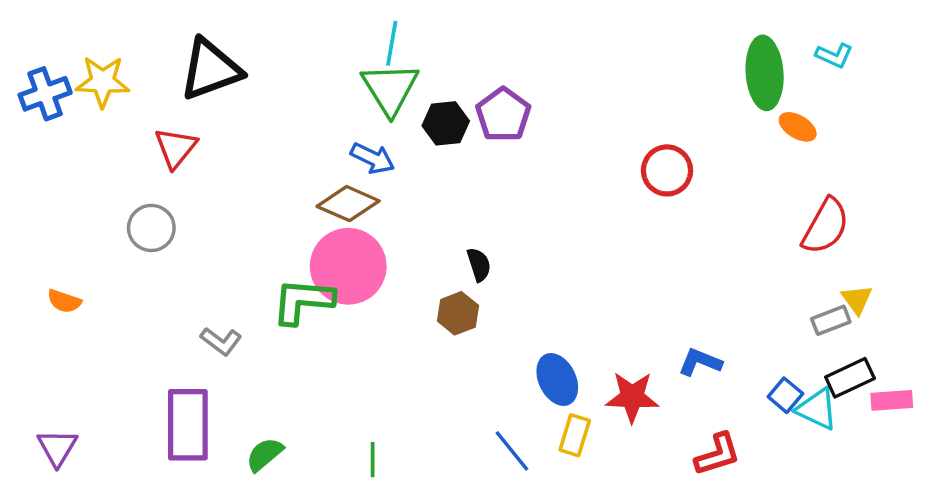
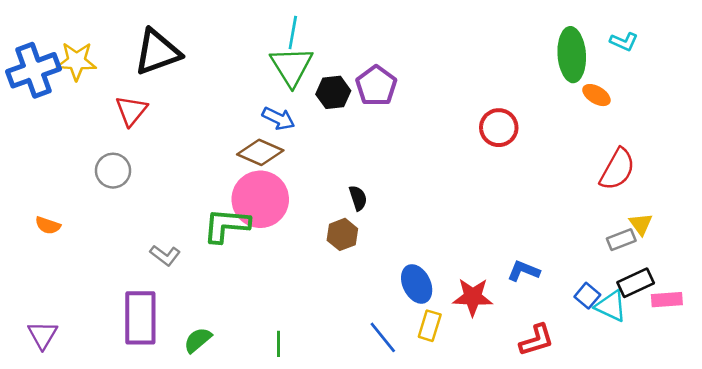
blue cross: (45, 94) -> (34, 70), size x1.4

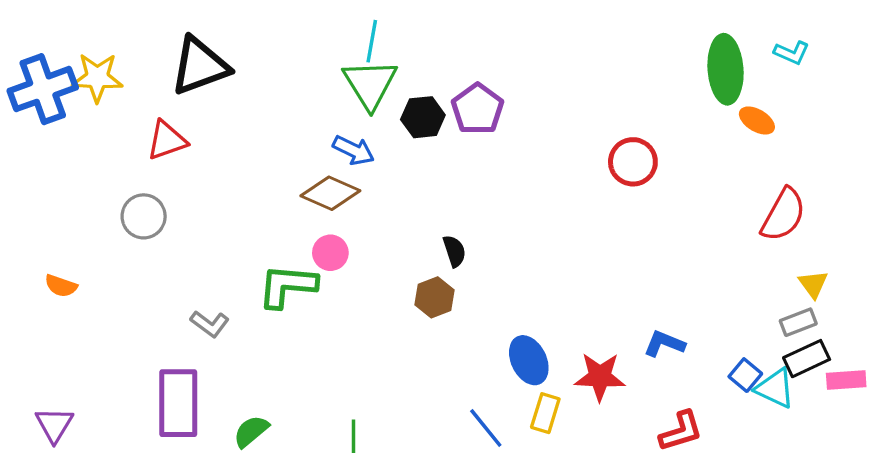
red triangle: (131, 111) -> (167, 140), turned 32
pink circle: (260, 199) -> (330, 253), size x0.5
gray rectangle: (621, 240) -> (798, 322), moved

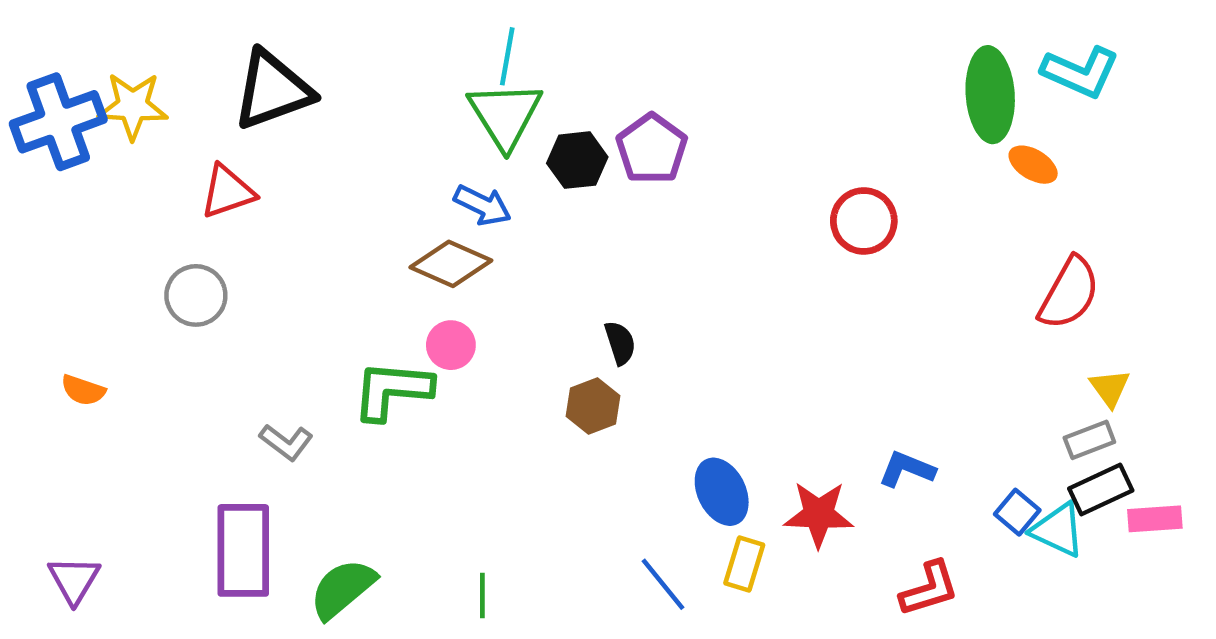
cyan L-shape: (792, 53) -> (1080, 72), size x1.6
green semicircle: (251, 431) -> (343, 589), size x1.4

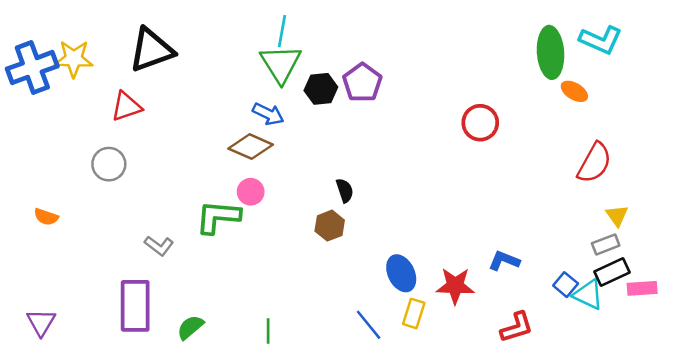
green semicircle: (343, 589) -> (190, 327), size x0.7

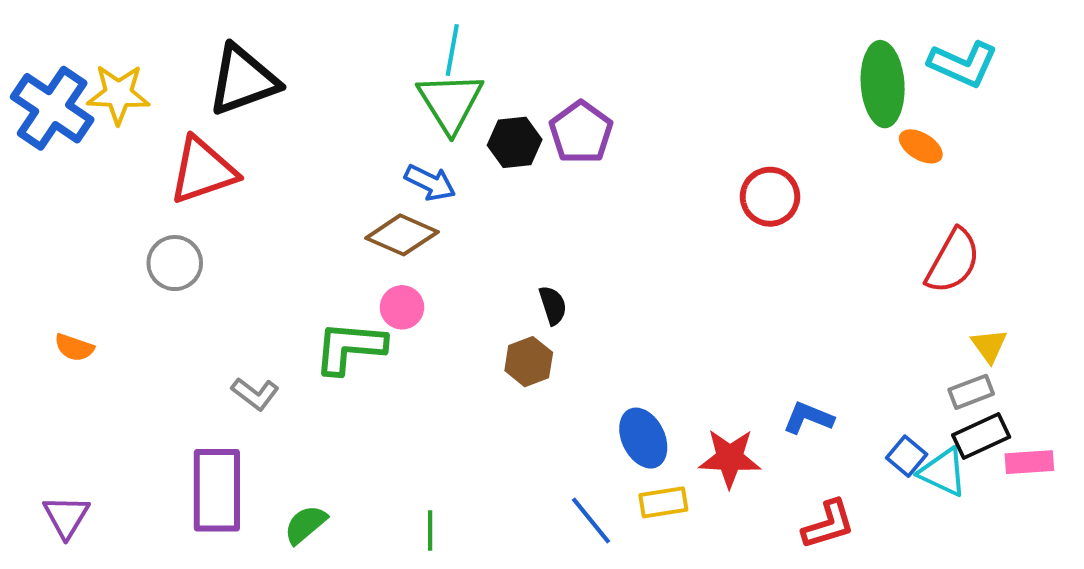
blue cross: (32, 68) -> (52, 108), turned -36
red triangle: (126, 106) -> (203, 171), size x1.4
yellow rectangle: (414, 313) -> (663, 502), turned 64

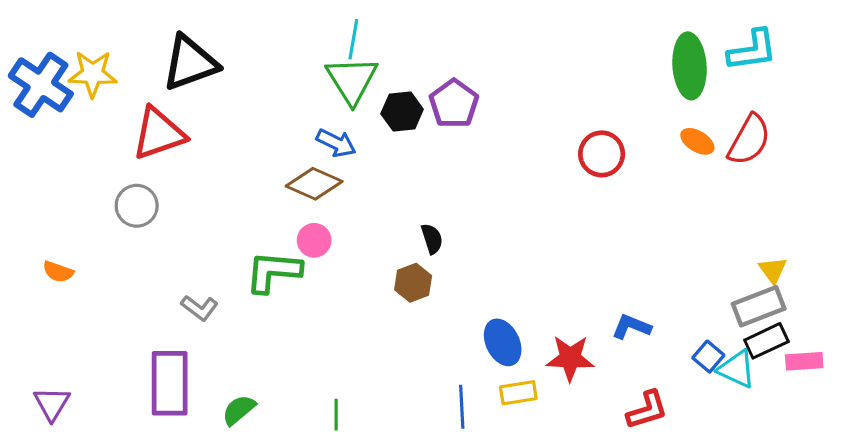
cyan L-shape: (963, 64) -> (752, 50), turned -32
orange ellipse: (921, 146) -> (697, 141), moved
red semicircle: (953, 261) -> (749, 140), moved
gray rectangle: (971, 392) -> (759, 306), size x1.5
blue line: (591, 520) -> (462, 407), turned 36

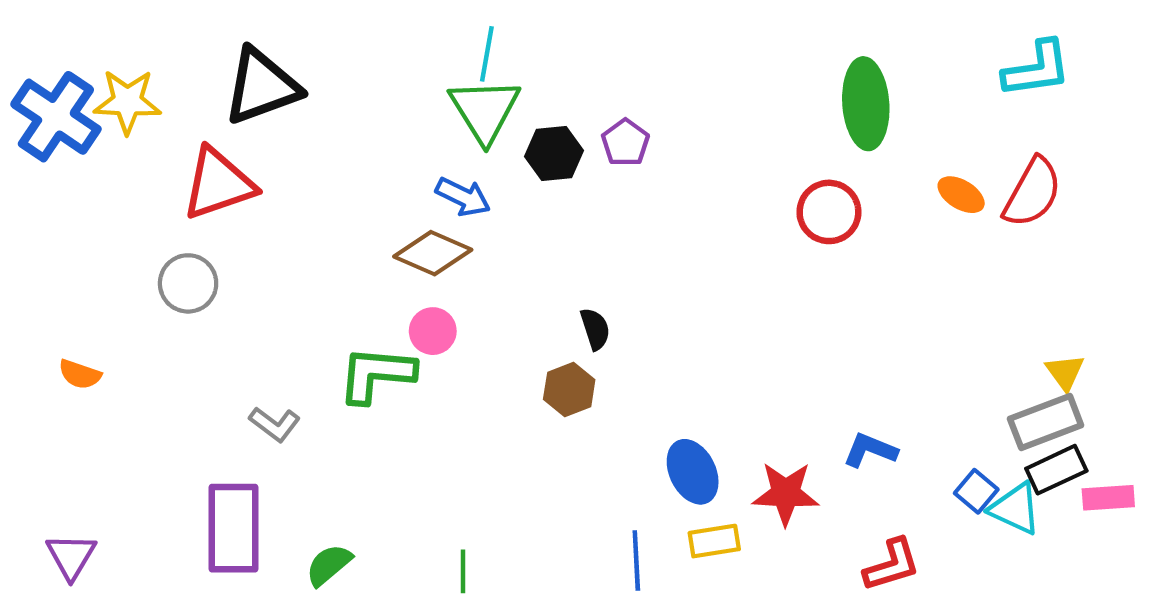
green ellipse: (690, 66) -> (866, 104), moved
purple pentagon: (454, 104) -> (625, 143), size x0.7

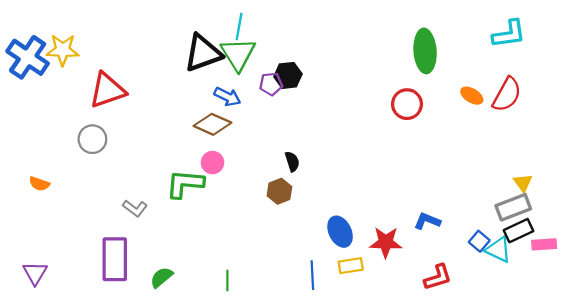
black triangle: (262, 86) -> (203, 53), moved
purple pentagon: (625, 143) -> (271, 84), moved, turned 30
black hexagon: (554, 153) -> (288, 75), moved

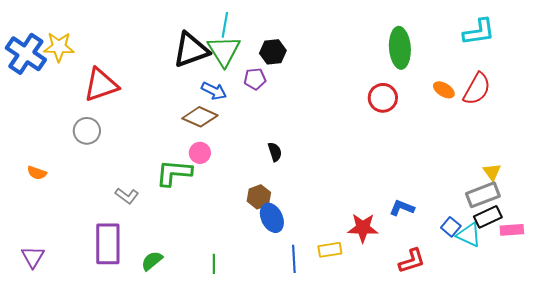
black hexagon: (288, 75) -> (273, 52), moved
brown hexagon: (279, 191) -> (259, 197), moved
blue ellipse: (340, 232) -> (272, 218), moved

